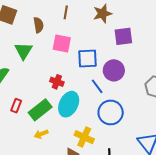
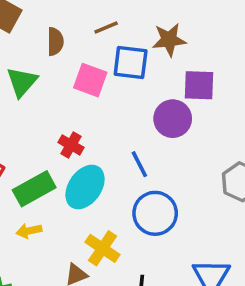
brown line: (66, 12) -> (106, 27), turned 48
blue square: (88, 58) -> (131, 63), moved
purple circle: (114, 70) -> (173, 119), moved

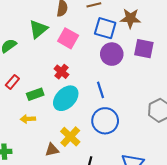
pink square: (90, 80) -> (68, 38), moved
purple circle: (173, 119) -> (112, 54), moved
green rectangle: (34, 189) -> (35, 94), size x0.7

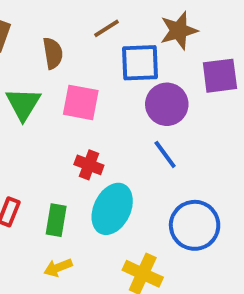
blue line: (100, 90) -> (165, 154), moved
green rectangle: (35, 94) -> (56, 220), turned -42

